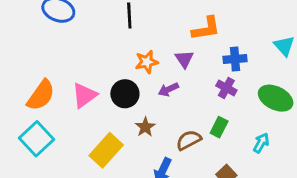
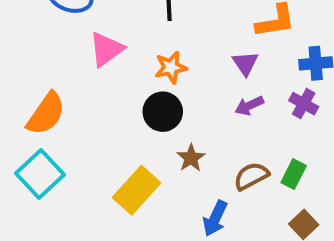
orange star: (147, 62) -> (171, 67), moved
purple arrow: (168, 89) -> (249, 106), moved
pink triangle: (84, 95) -> (106, 49), moved
green rectangle: (219, 127) -> (294, 174), moved

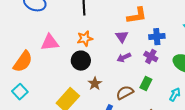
pink triangle: (106, 49) -> (50, 43), moved, turned 30
cyan square: (40, 174) -> (20, 92), size x0.7
green rectangle: (294, 174) -> (146, 84), moved

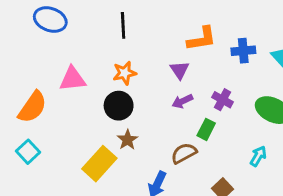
blue cross: (157, 37) -> (243, 51), moved
brown star: (95, 84) -> (127, 140), moved
green rectangle: (146, 84) -> (206, 129), moved

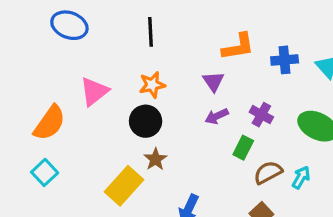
pink triangle: (73, 79) -> (94, 91), turned -32
brown semicircle: (184, 153) -> (268, 172), moved

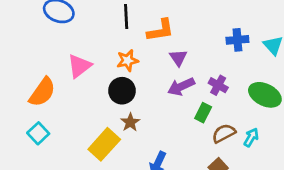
orange L-shape: (238, 47) -> (160, 30), moved
purple arrow: (217, 116) -> (181, 87), size x1.4

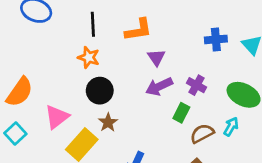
black line: (126, 17) -> (93, 24), moved
orange star: (128, 60) -> (89, 57), moved, turned 30
pink triangle: (79, 66) -> (57, 117), moved
cyan arrow: (251, 137) -> (231, 127), moved

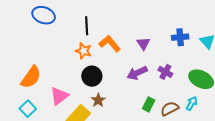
orange L-shape: (138, 30) -> (110, 44), moved, turned -120
purple triangle: (156, 57) -> (143, 44), moved
green rectangle: (181, 113) -> (149, 104), moved

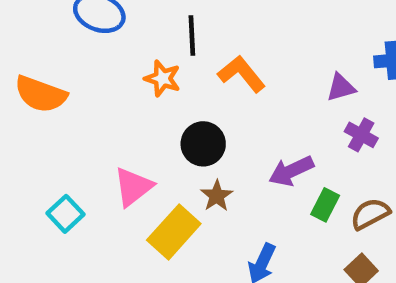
purple triangle: (143, 44) -> (341, 87), moved, turned 48
orange star: (83, 51) -> (163, 78), moved
purple arrow: (137, 73) -> (291, 171), moved
orange semicircle: (31, 77) -> (41, 94), moved, turned 75

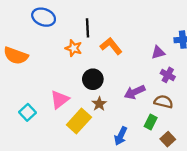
green rectangle: (325, 205) -> (151, 122), moved
brown semicircle: (370, 214) -> (163, 102), moved, turned 42

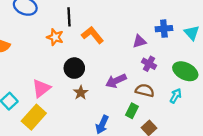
yellow rectangle: (79, 121) -> (34, 117), moved

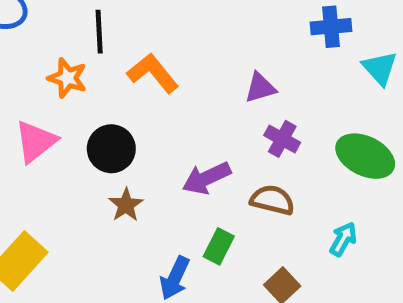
blue cross: (164, 29) -> (331, 27), moved
pink triangle: (41, 88) -> (36, 141), moved
cyan arrow: (176, 96) -> (343, 239), moved
green rectangle: (132, 111) -> (219, 246), moved

